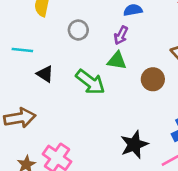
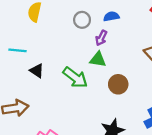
gray circle: (78, 30) -> (82, 20), moved
brown circle: (153, 79) -> (118, 84), moved

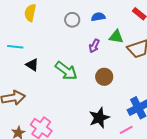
purple arrow: (101, 38) -> (94, 46), moved
green triangle: (98, 59) -> (116, 37), moved

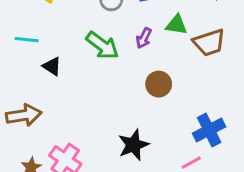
green arrow: (66, 71) -> (102, 46), moved
black star: (99, 118) -> (133, 145), moved

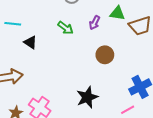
green arrow: (102, 46) -> (65, 28), size x0.7

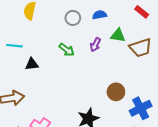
black triangle: (30, 42) -> (32, 64), turned -40
brown circle: (105, 55) -> (116, 92), moved

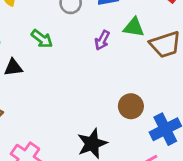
green arrow: (67, 50) -> (42, 39), moved

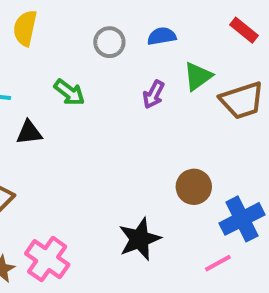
green triangle: (134, 27) -> (198, 76), turned -45

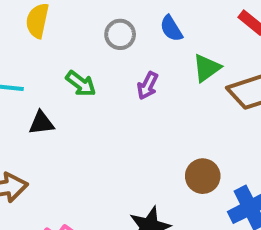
blue semicircle: (162, 36) -> (171, 29), turned -112
purple arrow: (154, 94) -> (148, 86), moved

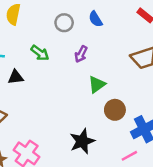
green triangle: (207, 68) -> (97, 84), moved

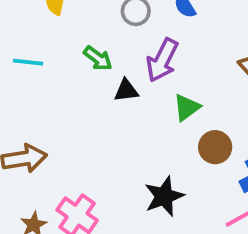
purple arrow: (81, 54) -> (162, 60), size x1.6
black triangle: (16, 77) -> (126, 90), moved

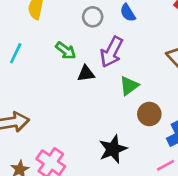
cyan line: (28, 62) -> (16, 53), turned -70

